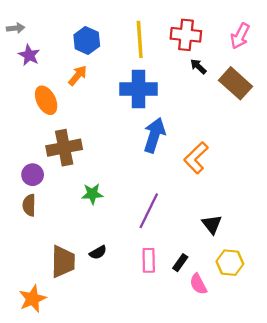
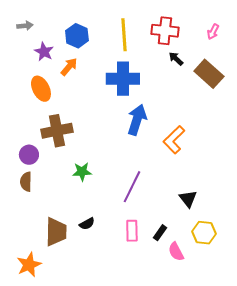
gray arrow: (16, 28) -> (25, 26), moved
pink arrow: (240, 36) -> (213, 32), size x0.7
purple star: (29, 55) -> (44, 52), moved

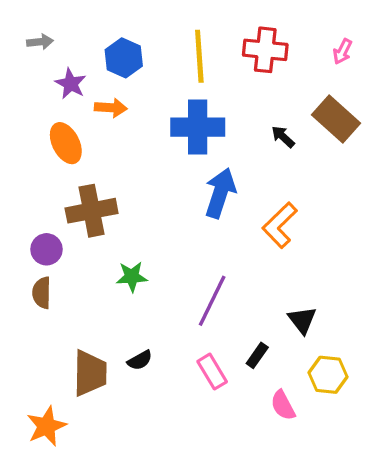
black arrow: (176, 59) -> (283, 137), moved
orange arrow: (69, 67) -> (111, 108), turned 54
pink rectangle: (132, 231) -> (212, 372), turned -30
black rectangle: (160, 233) -> (257, 355), moved

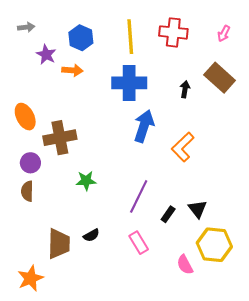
black arrow: (283, 137) -> (185, 89), turned 56
orange ellipse: (66, 143) -> (25, 117), moved
black rectangle: (257, 355) -> (168, 214), moved
yellow hexagon: (328, 375) -> (214, 245), size x1.4

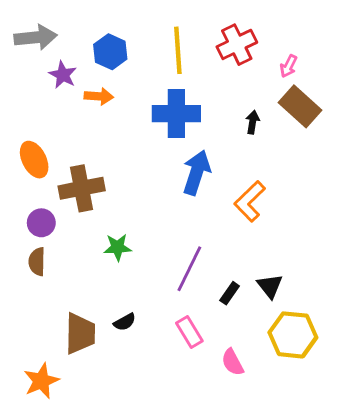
gray arrow: (26, 27) -> (36, 37), size x1.8
red cross: (173, 32) -> (237, 45), turned -32
pink arrow: (224, 34) -> (289, 66), moved
pink semicircle: (185, 265) -> (232, 362), moved

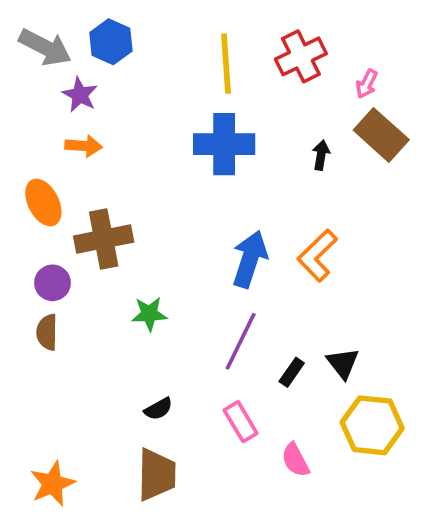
gray arrow: (36, 37) -> (45, 47), turned 33
blue hexagon: (110, 52) -> (111, 42), moved
orange arrow: (99, 96) -> (84, 146), moved
blue arrow: (197, 172) -> (250, 259), moved
brown trapezoid: (80, 333) -> (157, 475), moved

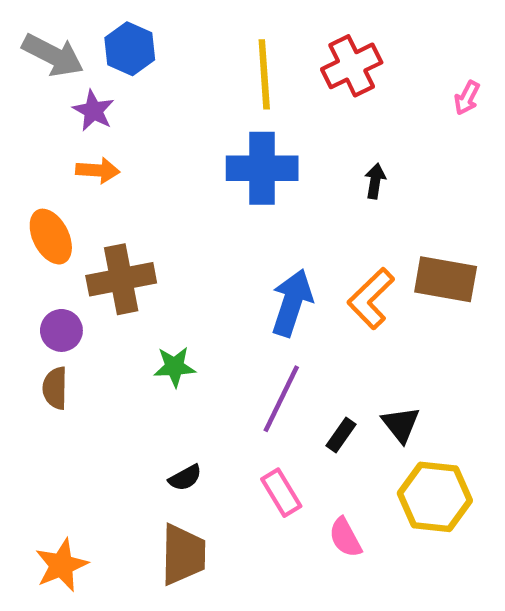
pink arrow: (367, 84) -> (467, 98), moved
brown rectangle: (381, 135) -> (446, 279), moved, turned -32

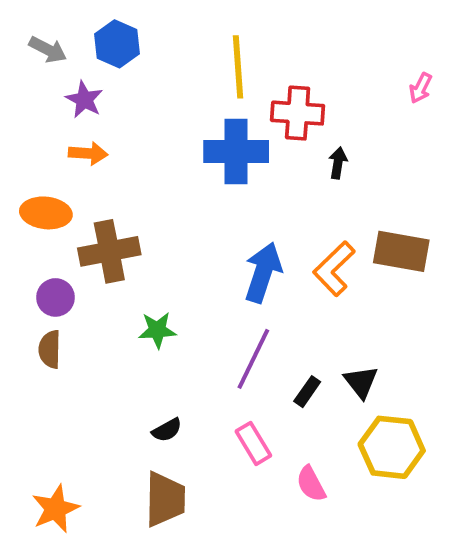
gray arrow: (53, 55) -> (48, 50), size x0.7
red cross: (352, 66) -> (298, 113), moved, turned 30
orange ellipse: (51, 237) -> (46, 213), turned -57

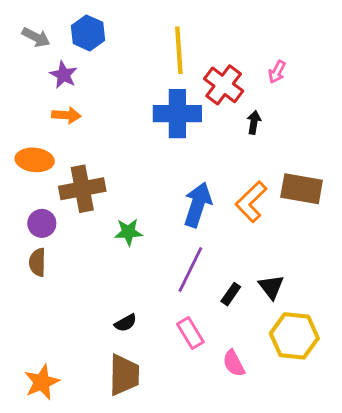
pink arrow: (421, 88) -> (277, 72), moved
red cross: (298, 113) -> (224, 85), turned 33
green star: (157, 330) -> (128, 232), moved

